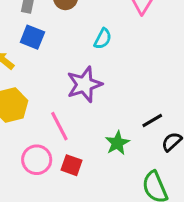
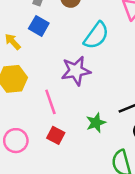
cyan semicircle: (103, 39) -> (96, 36), size x1.6
pink circle: (37, 160) -> (16, 141), moved

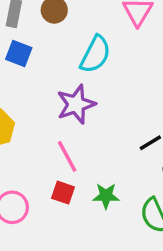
pink line: (50, 102) -> (67, 156), moved
green star: (96, 123) -> (106, 196), moved, turned 30

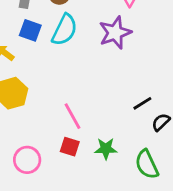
cyan semicircle: (95, 54) -> (65, 30), moved
purple star: (76, 104) -> (115, 33), moved

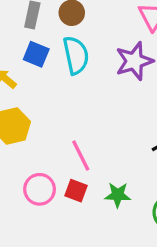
cyan semicircle: (65, 30) -> (76, 55), turned -40
pink circle: (27, 160) -> (40, 189), moved

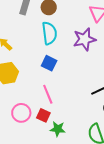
blue square: (36, 54) -> (49, 63), moved
green star: (118, 195) -> (58, 129), moved

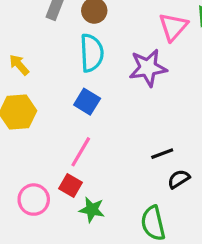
pink line: (48, 94) -> (81, 152), turned 48
pink circle: (21, 113) -> (34, 200), moved

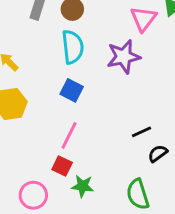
pink circle: (34, 200) -> (33, 195), moved

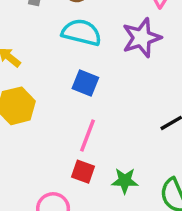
cyan semicircle: (73, 47) -> (81, 32), turned -64
green star: (83, 186) -> (125, 181), moved

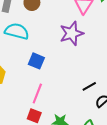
cyan semicircle: (81, 32) -> (17, 31), moved

